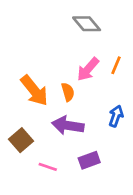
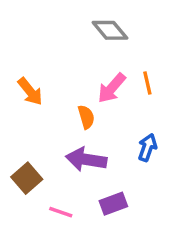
orange line: (116, 65) -> (147, 83), turned -36
orange arrow: (34, 91) -> (30, 92), moved, size x0.7

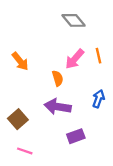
pink line: (61, 212) -> (25, 151), moved

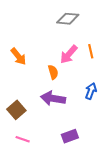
gray diamond: (74, 20) -> (68, 19), turned -45
purple rectangle: (76, 136) -> (70, 136), moved

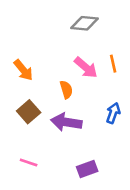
pink arrow: (69, 54) -> (86, 67), turned -90
brown square: (16, 110) -> (29, 112), moved
pink line: (23, 139) -> (29, 163), moved

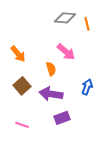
orange line: (113, 64) -> (87, 24), moved
purple rectangle: (87, 169) -> (62, 118), moved

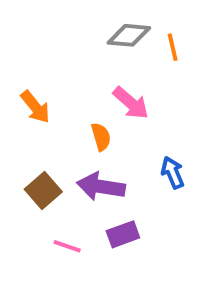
brown square: (22, 86) -> (43, 191), moved
blue arrow: (87, 87) -> (173, 173), turned -42
pink line: (22, 125) -> (67, 246), moved

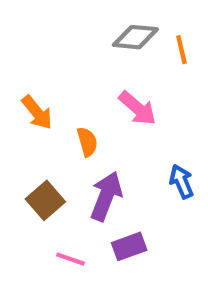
orange semicircle: (101, 137) -> (87, 142), moved
purple arrow: (101, 187) -> (106, 196), turned 102

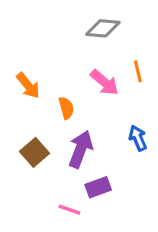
orange line: (181, 50) -> (138, 71), moved
pink line: (71, 259) -> (69, 210), moved

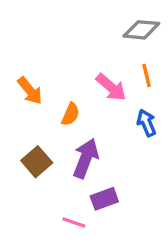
gray diamond: (103, 28) -> (141, 30), moved
orange semicircle: (66, 108) -> (70, 114), turned 40
blue arrow: (138, 138) -> (147, 123), moved

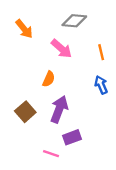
gray diamond: (141, 30) -> (74, 21), moved
pink arrow: (111, 87) -> (61, 49), moved
orange arrow: (30, 91) -> (24, 29), moved

